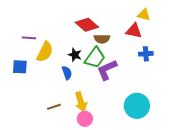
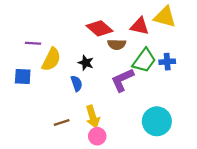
yellow triangle: (144, 15) -> (165, 17), size x1.5
red triangle: (134, 31) -> (140, 26), moved
green trapezoid: (95, 58) -> (144, 60), moved

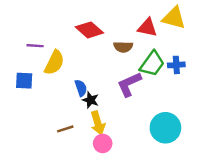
red diamond: (100, 28) -> (89, 30), moved
black star: (86, 63) -> (91, 100), moved

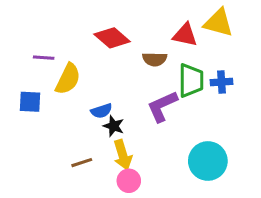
green trapezoid: (152, 64) -> (191, 80), turned -36
blue semicircle: (81, 88) -> (101, 111), turned 91

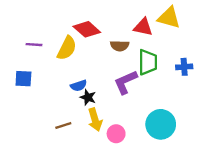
yellow semicircle: (68, 79) -> (67, 48), moved
blue cross: (222, 82) -> (184, 67), moved
pink circle: (129, 181) -> (116, 134), moved

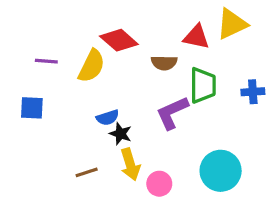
yellow triangle: (169, 18) -> (232, 24), turned -40

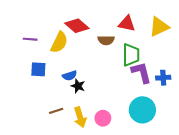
yellow triangle: (232, 24) -> (159, 27), moved
blue cross: (253, 92) -> (163, 78), moved
blue square: (32, 108) -> (38, 69), moved
purple L-shape: (172, 113) -> (141, 72), moved, turned 100
yellow arrow: (130, 164) -> (80, 117), moved

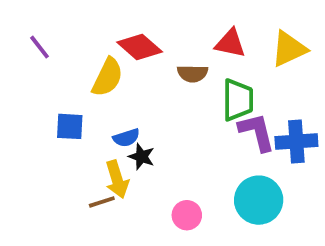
purple line: (30, 39) -> (39, 47), moved, turned 48
blue cross: (163, 78) -> (296, 141), size x1.5
yellow arrow: (80, 117) -> (117, 179), moved

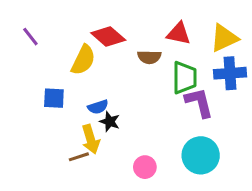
blue cross: (296, 141) -> (230, 73), moved

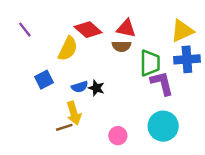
red triangle: (179, 34) -> (126, 28), moved
blue square: (54, 98) -> (44, 80), turned -30
black star: (110, 122) -> (96, 88), moved

